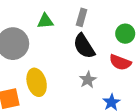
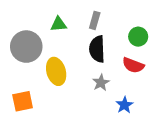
black semicircle: (84, 46) -> (97, 49), turned 30
yellow ellipse: (37, 82) -> (56, 71), moved

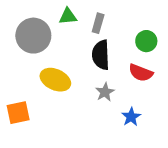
green triangle: (59, 24) -> (68, 16), moved
gray circle: (26, 47) -> (33, 36), moved
yellow ellipse: (56, 71) -> (55, 80), turned -50

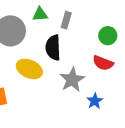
black semicircle: (101, 55) -> (53, 48), moved
gray star: (105, 92) -> (72, 80), size x1.5

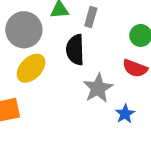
yellow ellipse: (29, 69) -> (31, 68), moved, turned -70

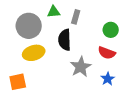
yellow ellipse: (31, 68) -> (34, 53), turned 30
blue star: (125, 114) -> (108, 79), moved

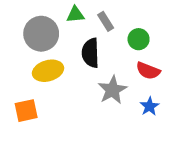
gray rectangle: (76, 17) -> (106, 21), turned -48
green circle: (111, 30) -> (139, 39), moved

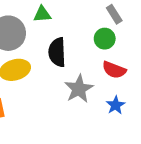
gray rectangle: (106, 21) -> (114, 14), moved

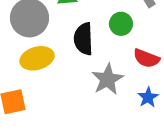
green circle: (105, 39) -> (121, 24), moved

